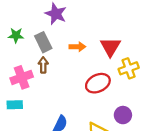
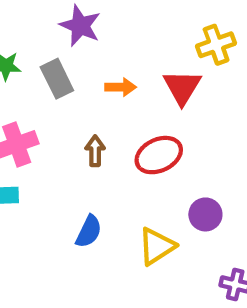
brown arrow: (43, 65) -> (95, 151), moved
yellow cross: (129, 68) -> (216, 45), moved

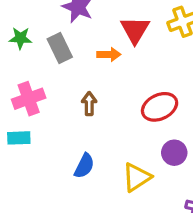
red triangle: (182, 87) -> (135, 30), moved
red ellipse: (159, 155) -> (160, 107), moved

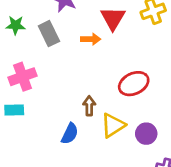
brown arrow: (89, 104) -> (89, 106), moved
purple circle: (174, 153) -> (146, 134), moved
yellow triangle: (137, 177) -> (113, 125), moved

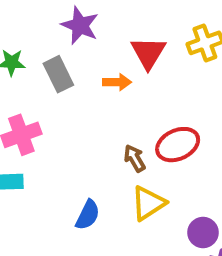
brown arrow: (89, 106) -> (135, 158), moved, turned -30
purple circle: (146, 134) -> (203, 232), moved

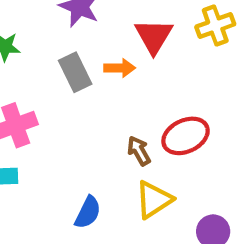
gray rectangle: (58, 74) -> (75, 72), moved

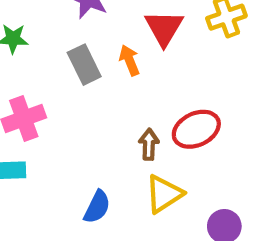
orange arrow: (120, 68) -> (129, 60), turned -112
brown arrow: (139, 151) -> (149, 144), turned 32

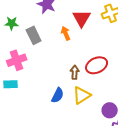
gray rectangle: (84, 65) -> (34, 35), moved
blue semicircle: (97, 207) -> (58, 95), moved

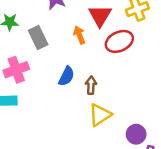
red ellipse: (97, 65) -> (119, 41), moved
blue semicircle: (58, 95) -> (66, 76), moved

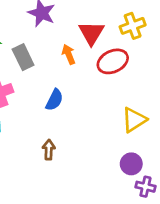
brown arrow: (91, 85) -> (49, 150), moved
yellow triangle: (100, 115) -> (134, 120), moved

